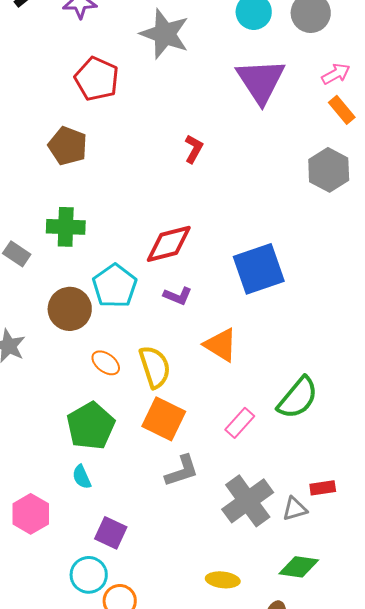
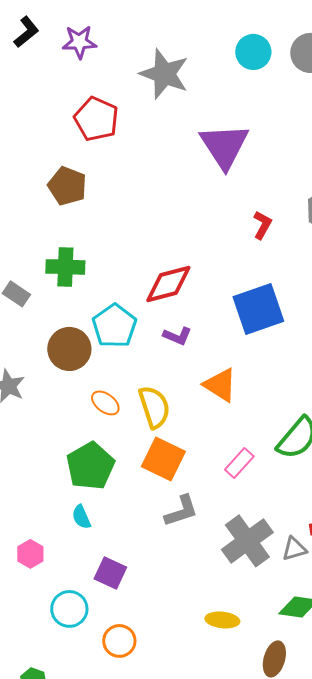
purple triangle: (261, 81) -> (224, 146), moved
red L-shape: (194, 149) -> (262, 225), moved
pink hexagon: (31, 514) -> (30, 554), size x0.7
cyan circle: (89, 575) -> (69, 609), moved

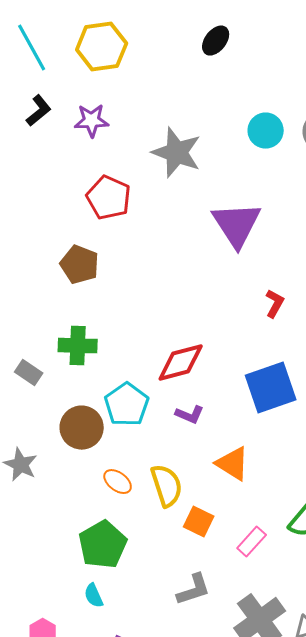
orange square: (163, 459) -> (199, 522), moved, size x0.7

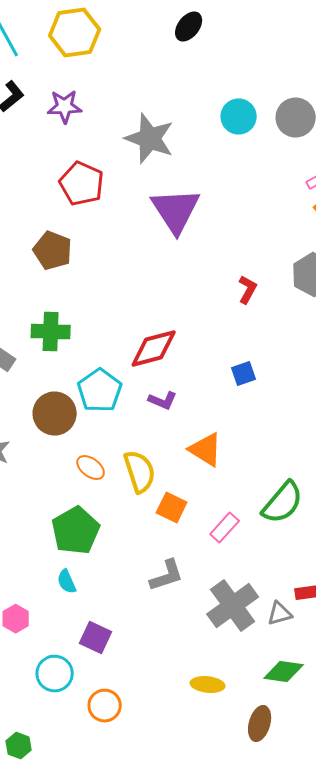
purple triangle: (237, 225) -> (176, 211), moved
blue square: (271, 388) -> (244, 374), size x0.5

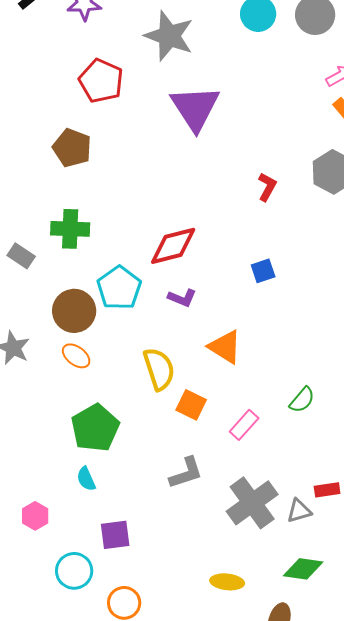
orange ellipse: (91, 468) -> (76, 356), moved
green semicircle: (283, 503) -> (302, 400), size x0.6
purple square: (96, 638) -> (115, 535), turned -32

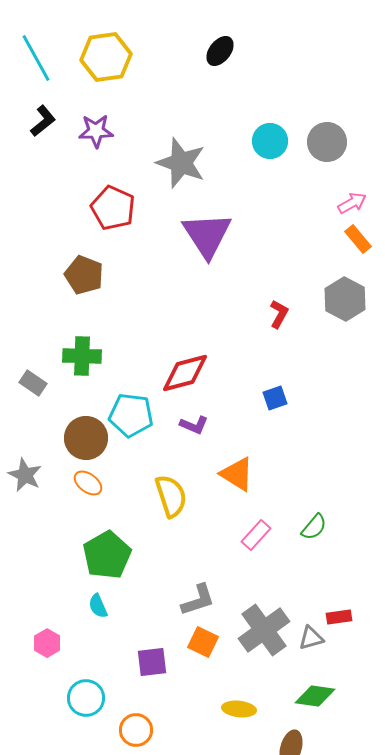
cyan pentagon: (119, 288) -> (131, 415), turned -30
orange square: (191, 405) -> (203, 642), moved
pink rectangle: (244, 425) -> (256, 535), moved
purple square: (115, 535) -> (152, 662), moved

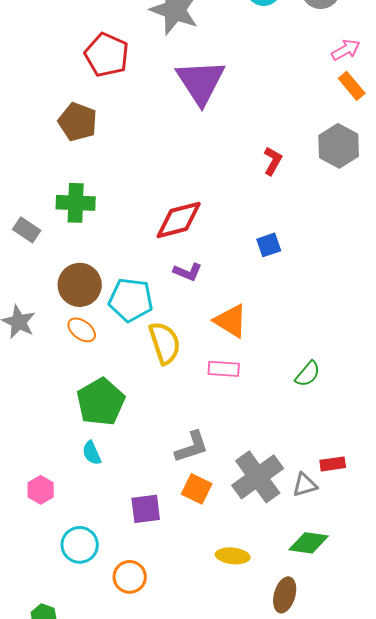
cyan pentagon: (131, 415) -> (131, 300), moved
pink rectangle: (256, 535) -> (224, 369), moved, turned 52

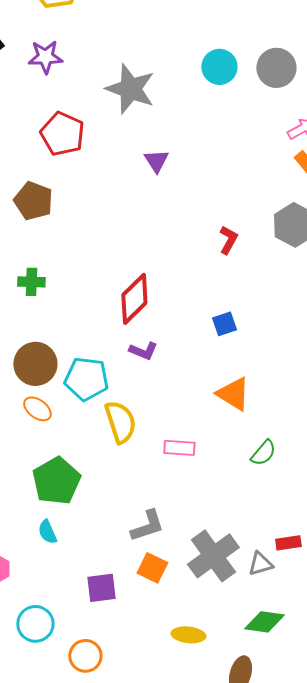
purple triangle: (201, 82) -> (156, 161), size x0.5
green cross: (76, 203) -> (31, 282), size x0.7
red diamond: (179, 220) -> (134, 299), turned -30
orange triangle: (231, 321) -> (233, 394), moved

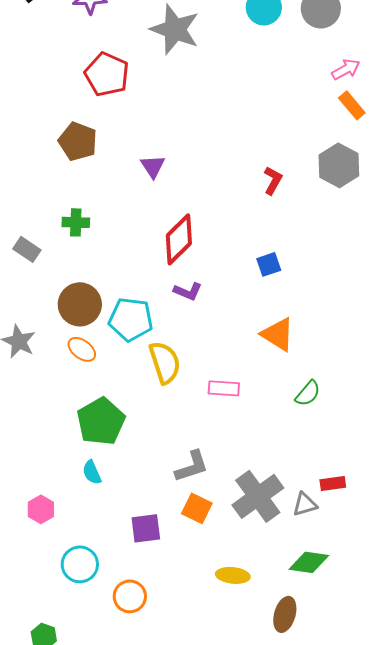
purple triangle: (156, 161) -> (153, 166), moved

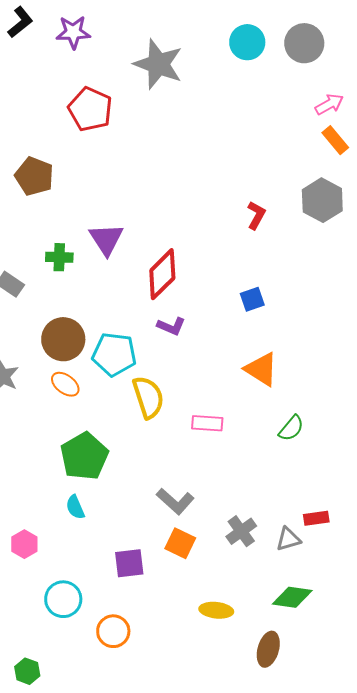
brown pentagon: (78, 141) -> (34, 176), moved
purple triangle: (153, 166) -> (106, 239), moved, size x1.4
gray L-shape: (192, 466) -> (175, 501), turned 60
gray cross: (258, 496) -> (241, 531), size x0.6

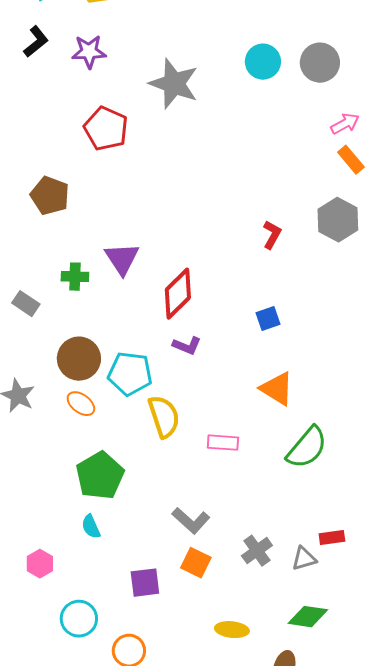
green semicircle: (291, 428) -> (307, 448), size x1.6

